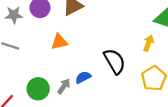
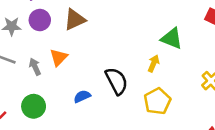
orange triangle: (59, 42) -> (59, 57), turned -36
gray arrow: (64, 86) -> (35, 67), moved, turned -63

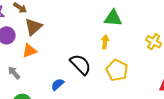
orange triangle: (59, 57) -> (29, 51), moved, turned 42

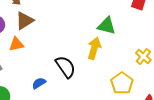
yellow arrow: (105, 42) -> (94, 48), size x1.5
yellow pentagon: (117, 70) -> (122, 83), moved

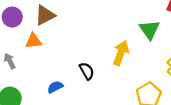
green triangle: (107, 26) -> (150, 30), moved, turned 36
black semicircle: (66, 67) -> (87, 71), size x0.7

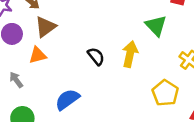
black semicircle: (87, 71) -> (96, 56), moved
blue semicircle: (55, 87) -> (67, 99), size x1.5

